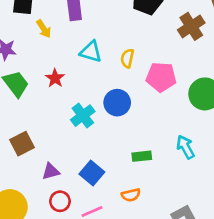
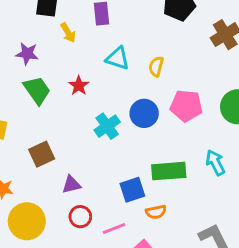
pink pentagon: (161, 77) -> (186, 106), moved
green rectangle: (142, 156) -> (169, 171), size x1.6
blue square: (92, 173) -> (132, 190), moved, turned 30

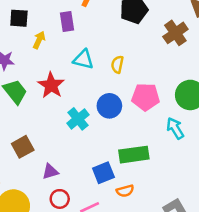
yellow arrow: (68, 33) -> (39, 40), turned -120
red star: (79, 86) -> (51, 85), size x1.5
cyan arrow: (215, 163) -> (175, 128), moved

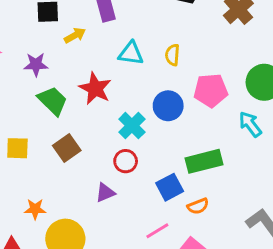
yellow arrow: (39, 40) -> (75, 35), turned 42
brown square: (23, 147) -> (67, 148), moved
red circle: (60, 199) -> (126, 161), moved

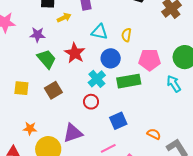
blue circle: (168, 106) -> (111, 58), moved
green rectangle: (204, 161) -> (129, 81), moved
purple triangle: (105, 193) -> (73, 133), moved, size x1.5
orange semicircle: (198, 206) -> (154, 134), moved, turned -136

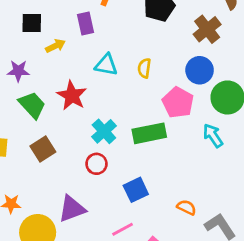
blue circle: (111, 58) -> (200, 70), moved
pink pentagon: (150, 60) -> (178, 103), turned 30

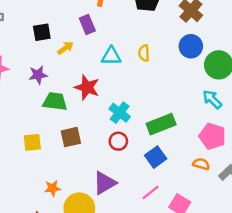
pink pentagon: (178, 103) -> (212, 136), moved
green trapezoid: (32, 105) -> (55, 102), turned -30
green rectangle: (149, 133) -> (161, 124), moved
brown square: (43, 149) -> (71, 137), turned 30

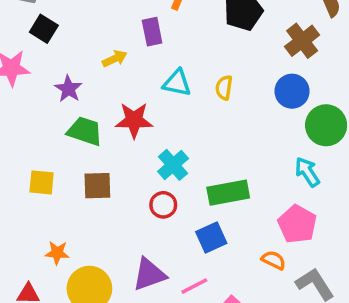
black square: (42, 32) -> (44, 29), moved, turned 30
purple star: (38, 75) -> (68, 89), turned 30
red star: (87, 87) -> (134, 120), turned -30
purple triangle: (105, 183) -> (149, 274), moved

